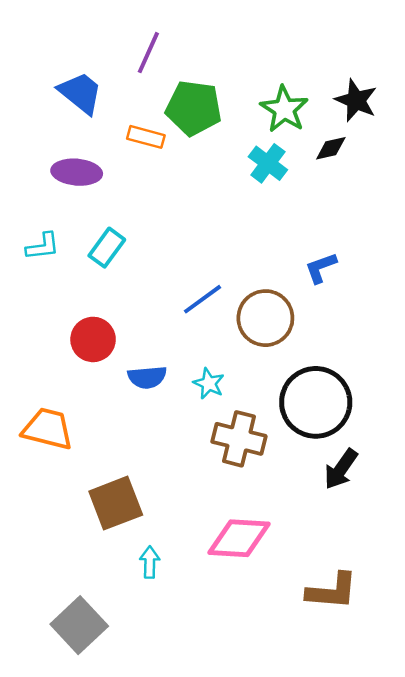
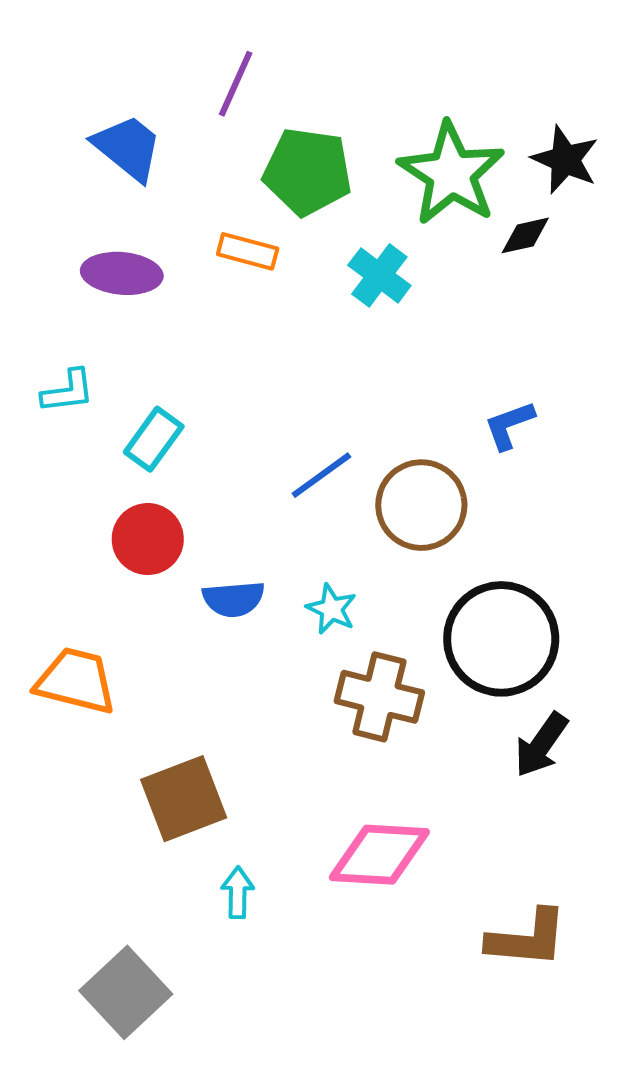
green star: (284, 109) -> (451, 174), size x1.4
orange rectangle: (146, 137) -> (248, 251), moved
cyan cross: (268, 163) -> (379, 275), moved
cyan rectangle: (107, 248) -> (154, 439), moved

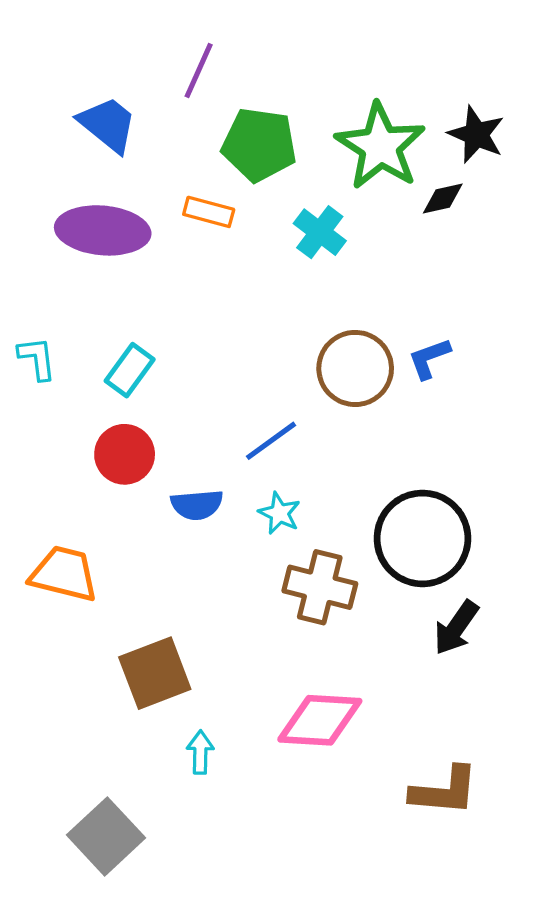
purple ellipse: (122, 273) -> (103, 230), size x1.4
cyan L-shape: (68, 391) -> (37, 358), moved, turned -90
blue line: (321, 475) -> (271, 441), moved
brown circle: (421, 505) -> (355, 368), moved

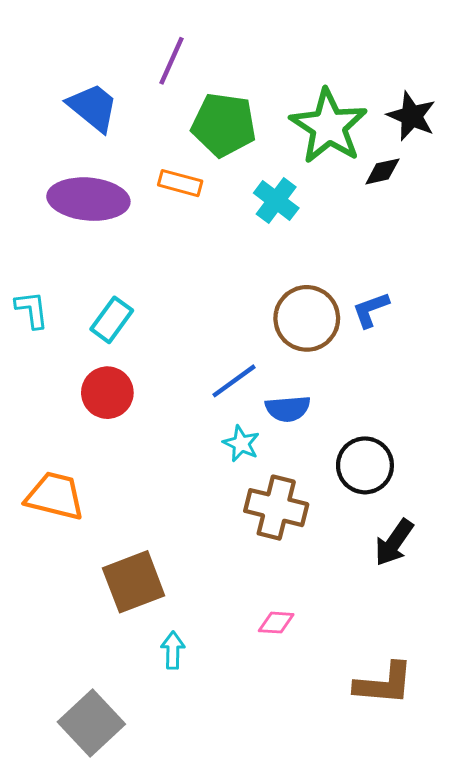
blue semicircle: (197, 505) -> (288, 409), moved
black circle: (422, 538) -> (365, 465), size x0.7
pink diamond: (320, 720) -> (276, 623), size x0.5

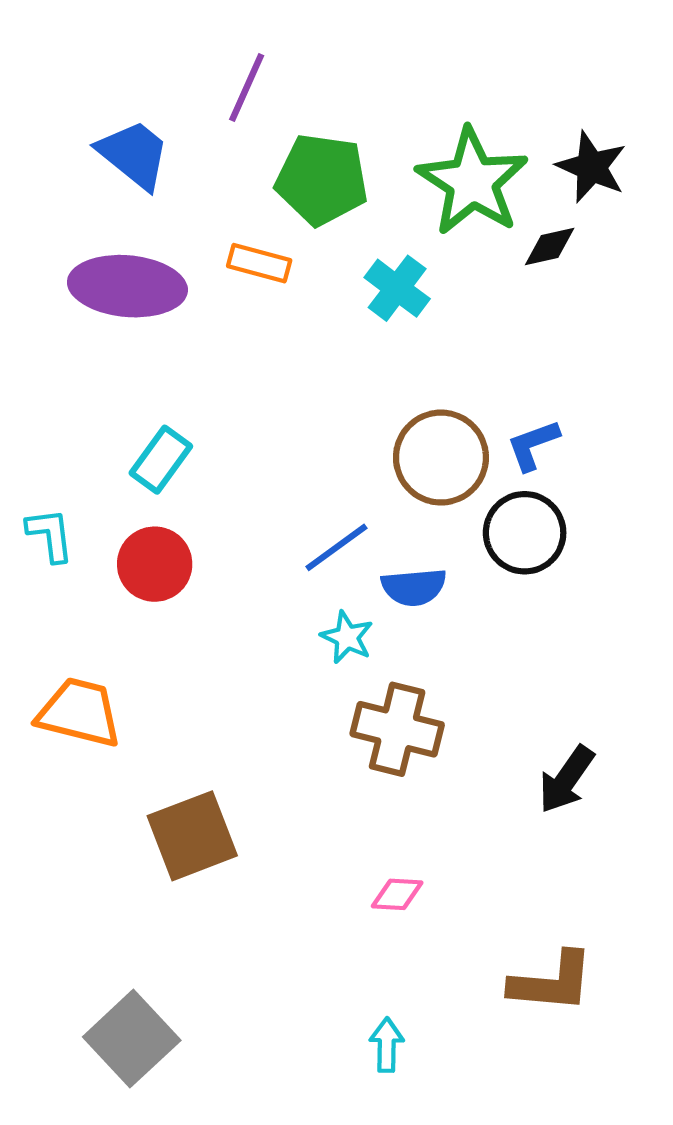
cyan L-shape: (32, 310) -> (50, 535), moved
black circle: (365, 465) -> (525, 533), moved
cyan arrow: (173, 650) -> (387, 1045), moved

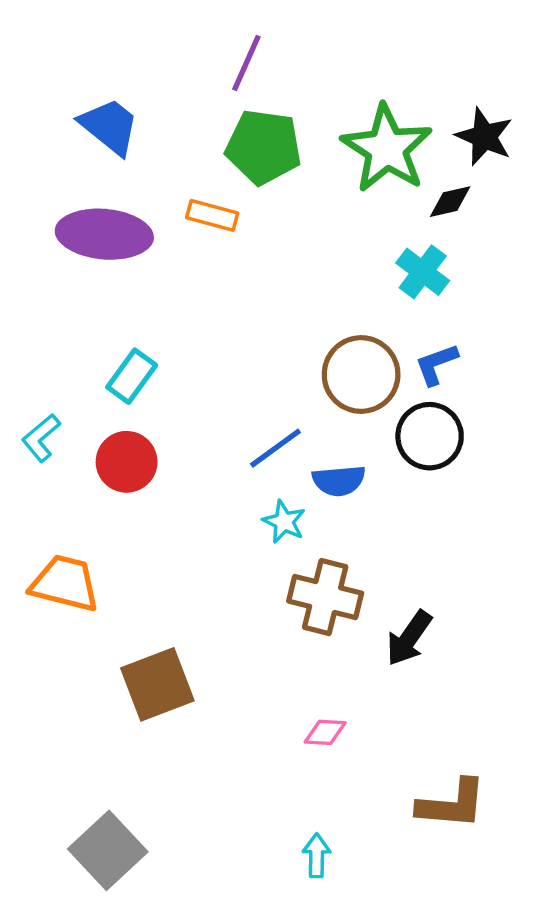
purple line: (247, 88) -> (246, 63), moved
cyan cross: (397, 288) -> (423, 272), moved
cyan L-shape: (50, 535) -> (41, 438), turned -123
black arrow: (566, 779) -> (409, 638), moved

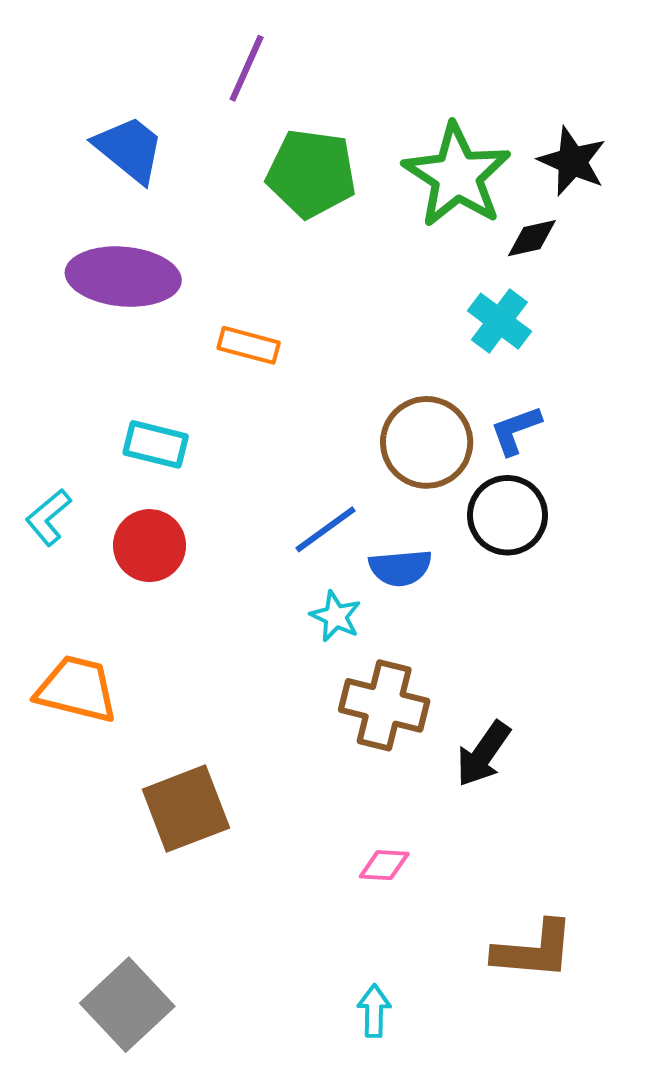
purple line: (246, 63) -> (247, 68), moved
orange rectangle: (212, 215) -> (249, 345), moved
cyan rectangle: (132, 376) -> (156, 444), turned 68

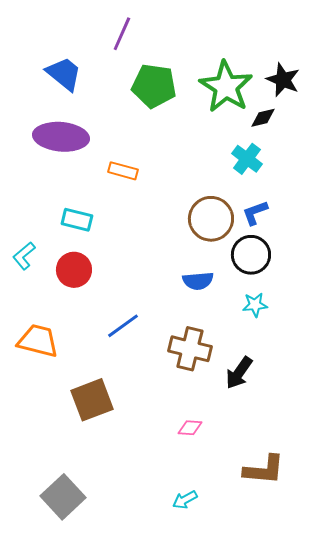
blue line: (325, 529) -> (123, 326), moved
cyan star: (336, 616) -> (255, 305), moved, turned -30
cyan arrow: (374, 1011) -> (185, 500), turned -120

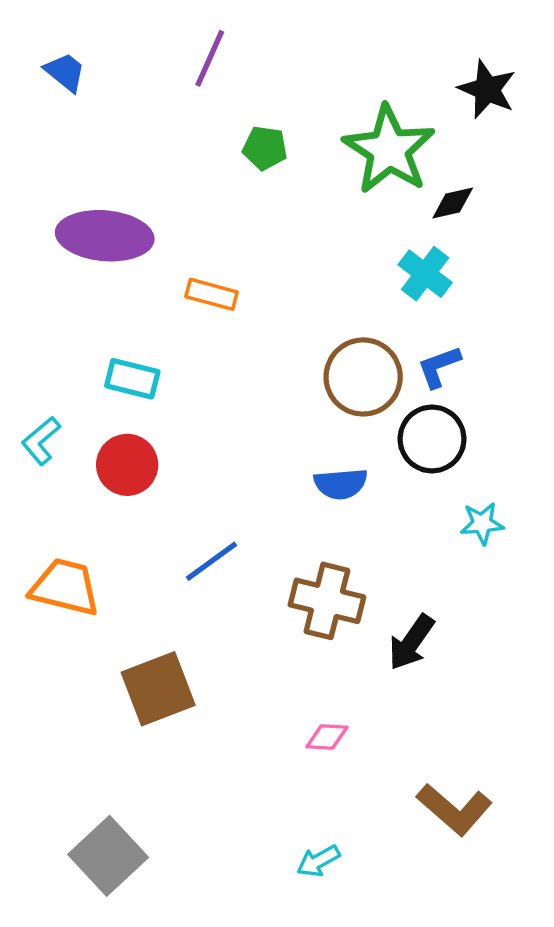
blue trapezoid: (64, 74) -> (65, 72), moved, size x0.7
black star: (283, 80) -> (487, 89), moved
green pentagon: (154, 86) -> (265, 148), size x0.6
cyan star: (255, 305) -> (482, 523), moved
brown L-shape: (264, 470) -> (454, 809), turned 36

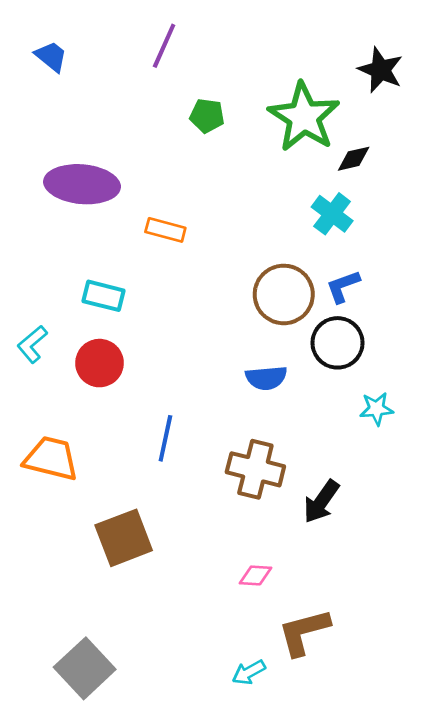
blue line: (212, 561) -> (165, 438), turned -42
brown L-shape: (454, 809) -> (304, 632), moved, turned 124

